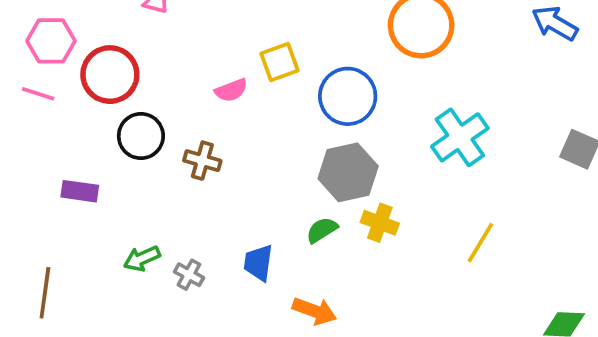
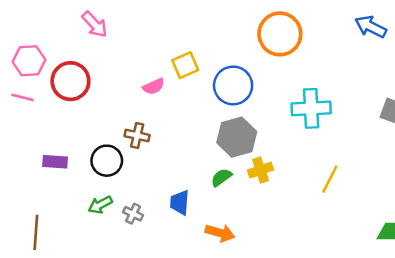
black circle: (141, 136) -> (107, 161), moved
cyan cross: (460, 137) -> (311, 108), turned 36
yellow cross: (380, 223) -> (261, 170), turned -35

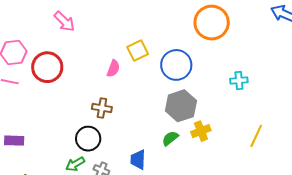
pink semicircle: (154, 86) -> (113, 69), turned -42
cyan cross: (311, 108) -> (239, 80), size x0.6
black circle: (107, 161) -> (88, 139), moved
purple rectangle: (55, 162) -> (14, 141), moved

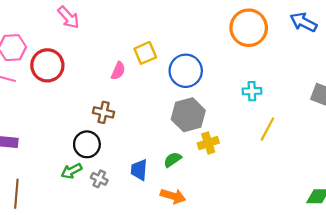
orange circle: (212, 23) -> (249, 28), moved
yellow line: (256, 136) -> (267, 129), moved
green semicircle: (170, 138) -> (173, 160), moved

